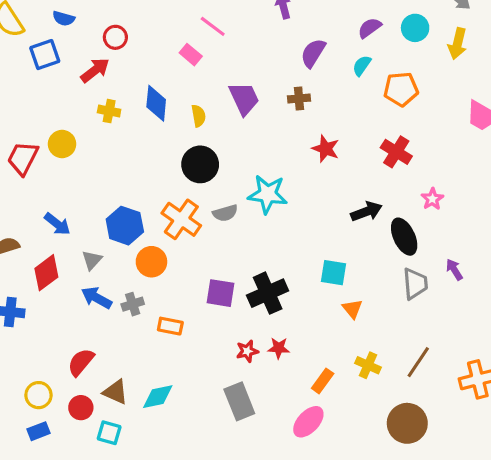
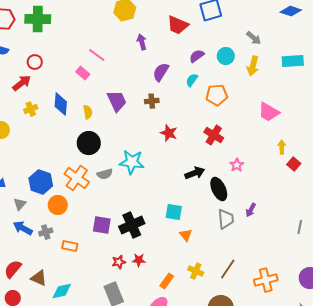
yellow cross: (109, 111) -> (31, 109), turned -32
purple arrow: (454, 270) -> (251, 210), turned -120
brown triangle: (115, 392) -> (39, 278), moved

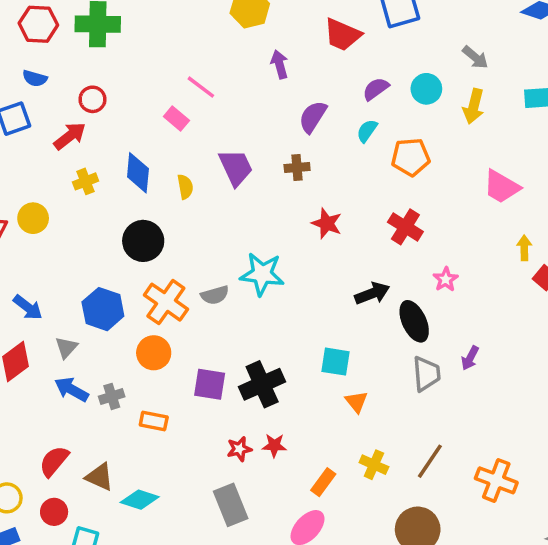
black circle: (89, 143) -> (143, 241), moved
orange circle: (58, 205) -> (154, 353), moved
orange cross: (266, 280) -> (496, 480), turned 35
cyan diamond: (62, 291) -> (140, 500), turned 30

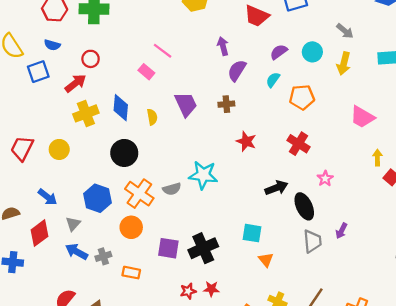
purple arrow: (280, 64) -> (223, 46), moved
yellow cross: (86, 181) -> (86, 113), size x1.5
yellow circle: (33, 218) -> (59, 149), moved

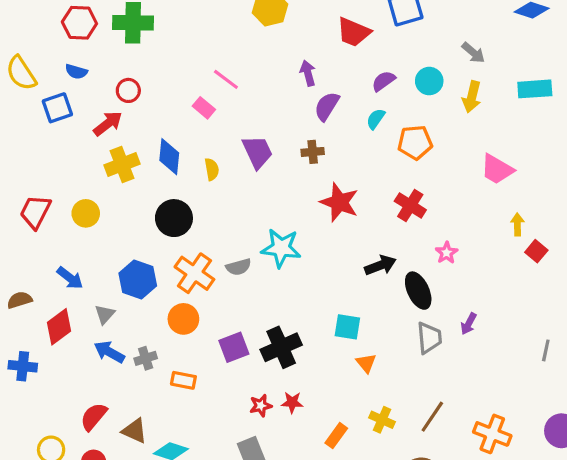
red star: (246, 141) -> (339, 202), size x1.4
purple square: (168, 248) -> (234, 347), turned -30

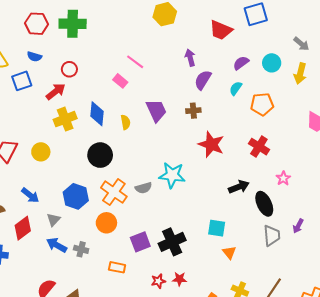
gray cross: (146, 358) -> (81, 249), turned 32
orange rectangle: (183, 380) -> (117, 267), moved

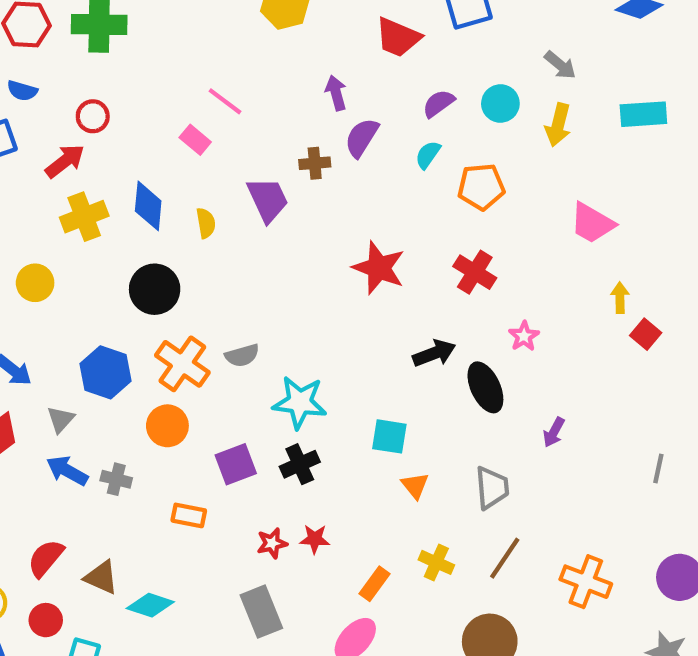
brown cross: (193, 111) -> (315, 163), moved
cyan star: (172, 175) -> (300, 402), moved
gray trapezoid: (272, 236) -> (492, 488), moved
black cross: (172, 242) -> (300, 464), size x0.7

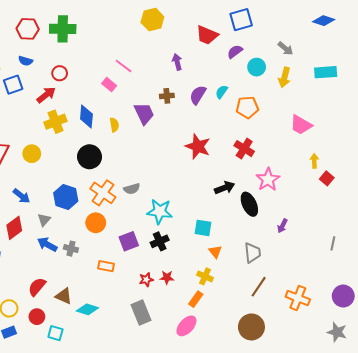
purple semicircle: (439, 103) -> (235, 52), moved
purple semicircle: (362, 138) -> (198, 95), moved
pink star: (524, 336) -> (268, 179), size x1.6
yellow cross: (436, 562) -> (205, 276), moved

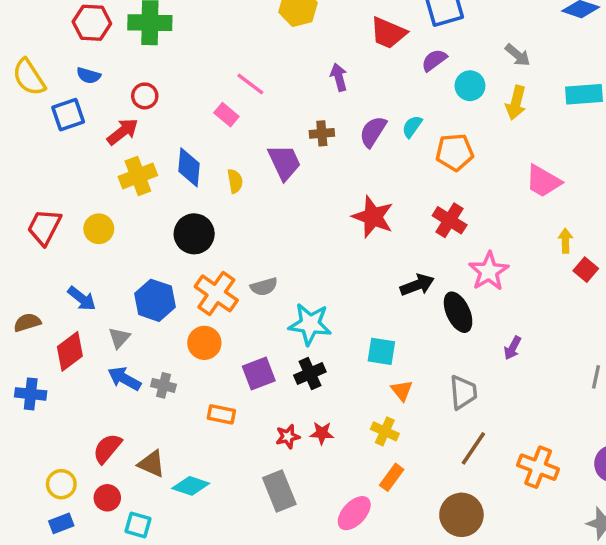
orange rectangle: (196, 299) -> (392, 477), moved

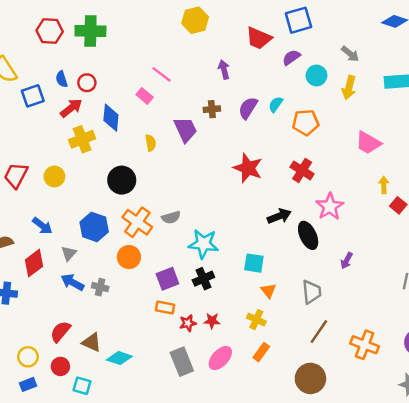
blue semicircle: (89, 76) -> (62, 79), moved, turned 56
blue diamond: (189, 167) -> (111, 118), moved
orange rectangle: (221, 414) -> (165, 308), moved
pink ellipse: (354, 513) -> (220, 358), moved

